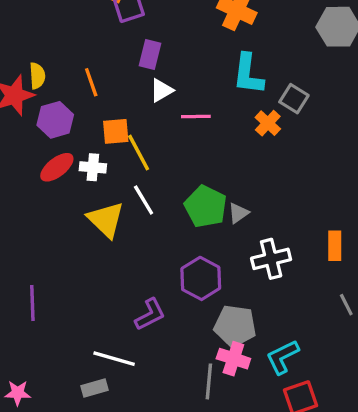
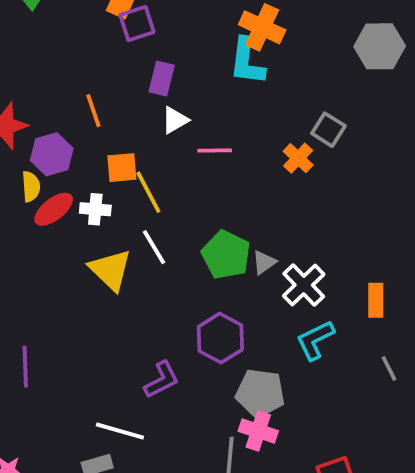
cyan L-shape: (248, 74) -> (247, 61), moved
yellow semicircle: (37, 76) -> (31, 187), moved
white cross: (271, 259) -> (304, 285), moved, turned -30
cyan L-shape: (283, 357) -> (315, 340), moved

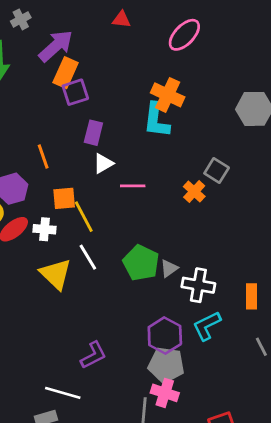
white cross: (304, 285) -> (198, 285), turned -36
purple hexagon: (220, 338) -> (165, 336), moved

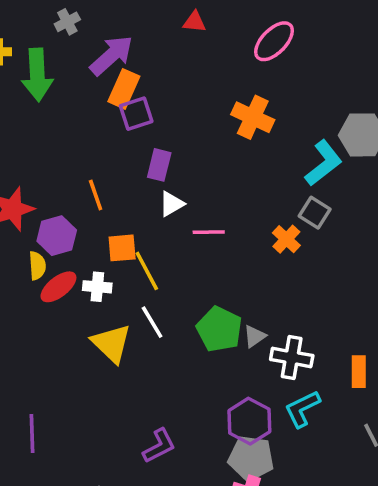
cyan L-shape: (156, 120) -> (323, 163), moved, turned -135

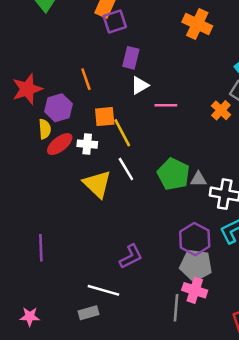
gray triangle: (255, 336) -> (198, 179), turned 35

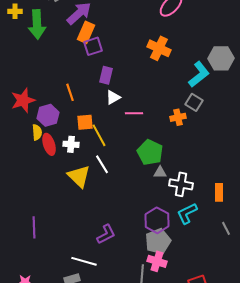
orange cross: (221, 110) -> (178, 117), turned 35
red ellipse: (60, 144) -> (49, 144), turned -70
green pentagon: (173, 174) -> (150, 152), moved
gray pentagon: (196, 265) -> (158, 241), turned -30

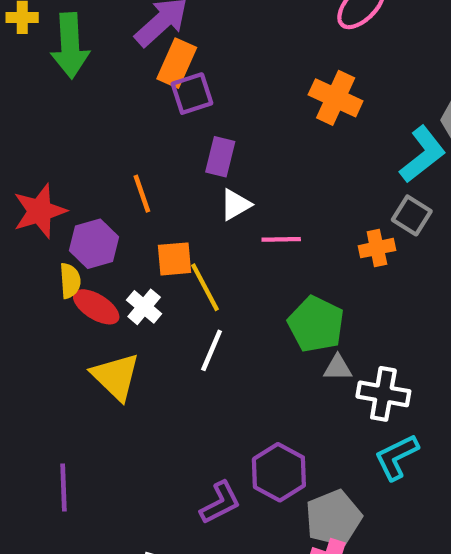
red ellipse: (49, 144) -> (96, 307), turned -40
white cross: (71, 144) -> (144, 307), turned 35
white line: (102, 164) -> (212, 350), turned 54
yellow triangle: (79, 176) -> (116, 376), moved
purple hexagon: (157, 220) -> (279, 472), moved

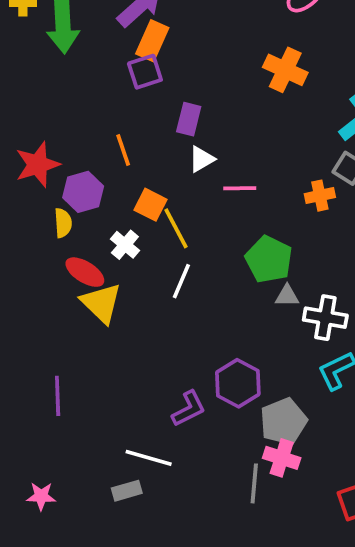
purple square: (192, 94) -> (145, 72), moved
orange square: (175, 259) -> (150, 205), turned 32
red ellipse: (96, 307) -> (85, 272), moved

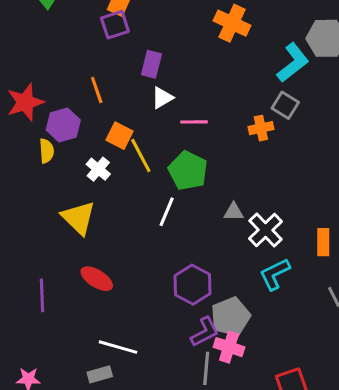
green pentagon: (269, 259) -> (188, 171), moved
red ellipse: (85, 272) -> (97, 279), moved
white line: (181, 281) -> (167, 212), moved
white cross: (325, 318) -> (266, 230), turned 36
purple L-shape: (189, 409) -> (205, 332), moved

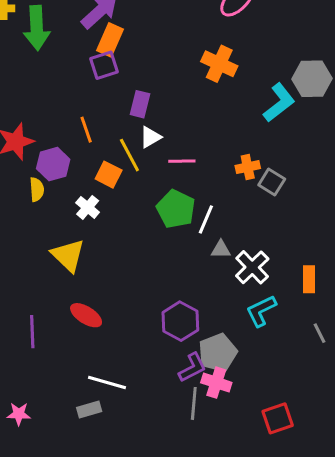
gray square: (285, 105) -> (272, 182), moved
yellow line: (141, 155) -> (129, 155), moved
white line: (167, 212) -> (206, 219), moved

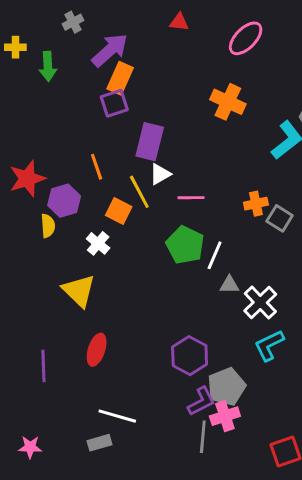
green arrow: (37, 28) -> (48, 66), size x0.7
purple rectangle: (140, 104) -> (150, 142), size x1.4
red ellipse: (86, 315) -> (97, 350), turned 76
pink cross: (216, 383) -> (225, 416), turned -36

